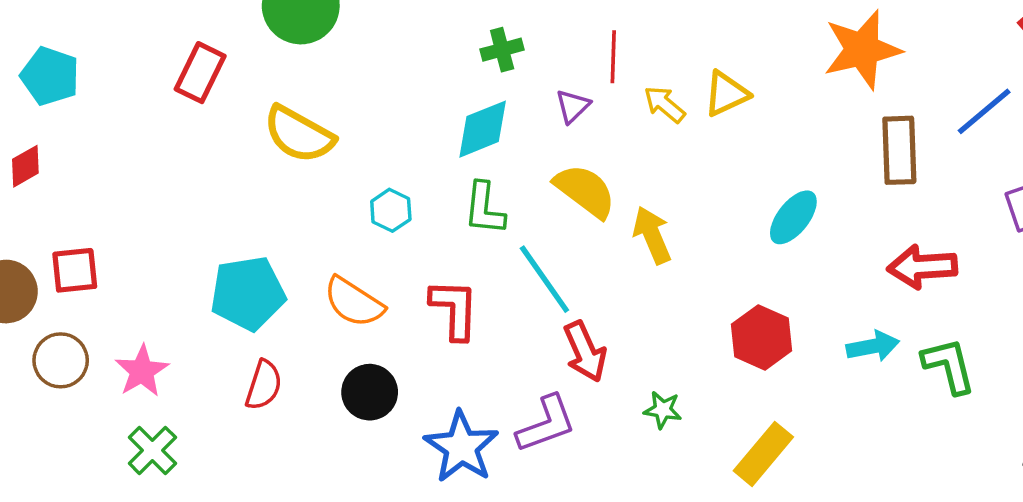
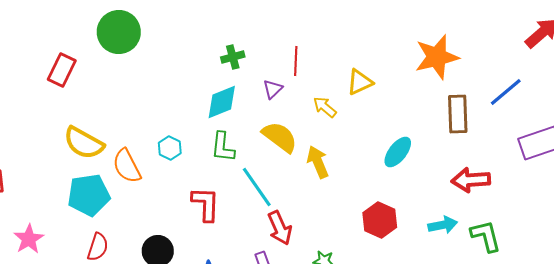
yellow arrow: (664, 104) -> (325, 107), moved
yellow semicircle: (299, 134) -> (84, 143), moved
orange semicircle: (354, 302) -> (127, 166), moved, turned 30

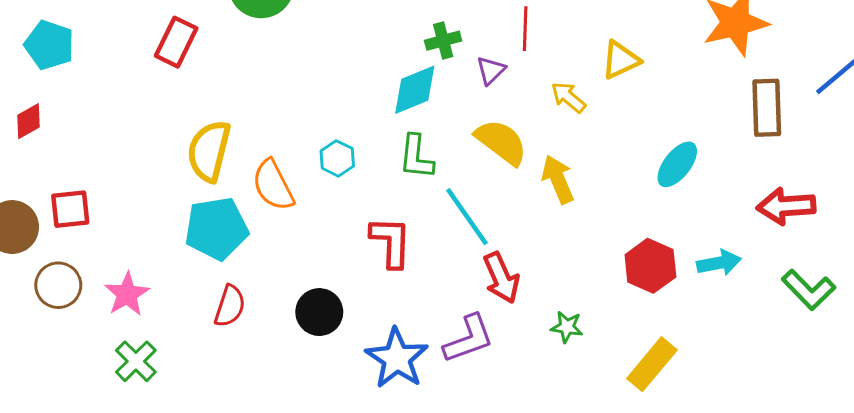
green cross: (233, 57) -> (443, 41), moved
yellow semicircle: (84, 143) -> (209, 151), turned 75
cyan arrow: (443, 225) -> (719, 263), moved
green L-shape: (486, 236) -> (809, 290), turned 150

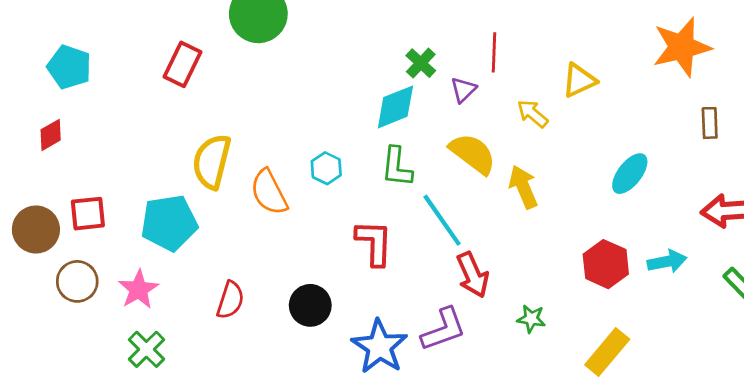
green cross: (443, 41) -> (421, 63), turned -32
brown rectangle: (767, 108) -> (710, 123), size x0.6
cyan pentagon: (216, 229) -> (169, 223), moved

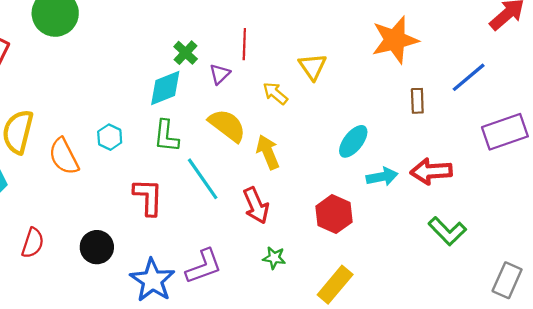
yellow triangle: (579, 80) -> (313, 67), turned -40
cyan arrow: (667, 261) -> (382, 177), moved
red arrow: (473, 275) -> (256, 205), moved

